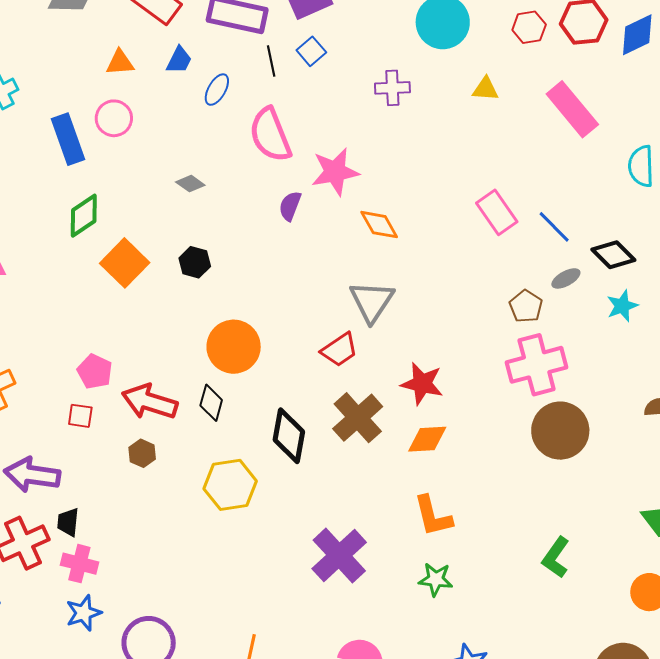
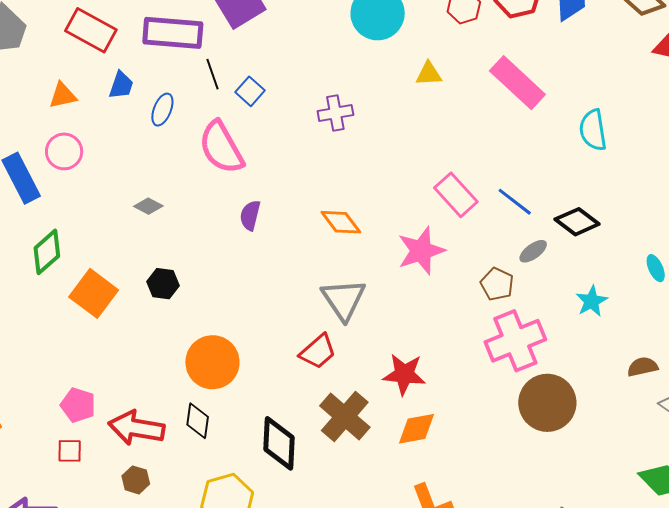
blue square: (311, 51) -> (250, 91), moved
purple cross: (392, 88) -> (335, 113), moved
pink star: (335, 172) -> (421, 251), moved
cyan star: (622, 306) -> (592, 301), moved

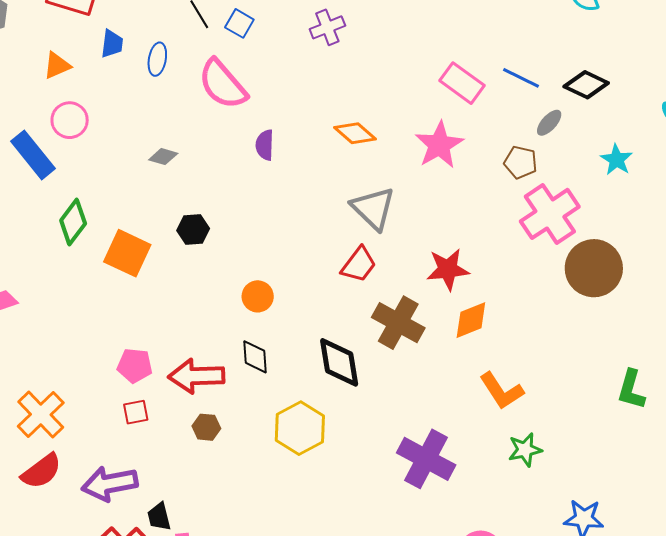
orange circle: (212, 362) -> (258, 296), size x0.6

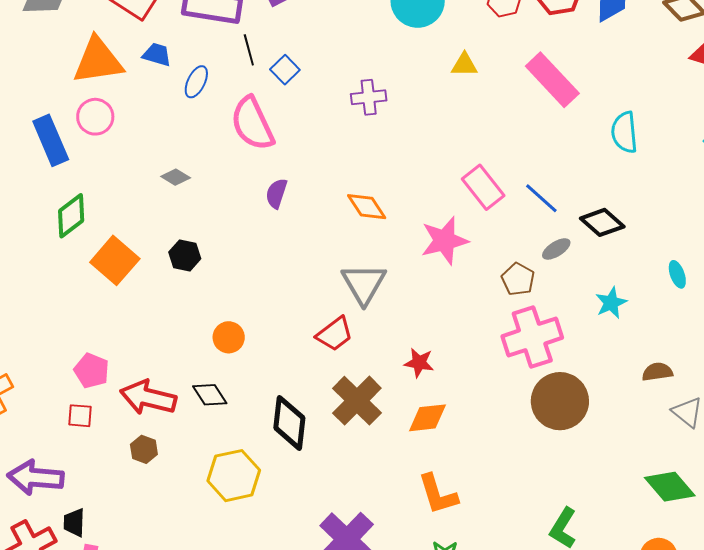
blue trapezoid: (112, 44) -> (157, 55), turned -96
orange triangle: (57, 65) -> (98, 61), size x1.8
red star: (448, 269) -> (419, 363), size x0.7
black diamond: (255, 357) -> (210, 395), turned -45

